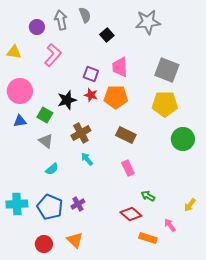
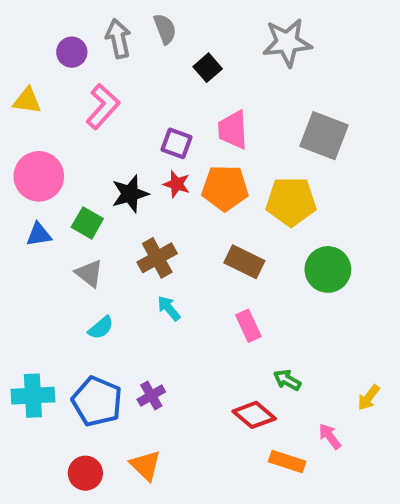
yellow pentagon: (165, 104) -> (291, 202), moved
green circle: (183, 139) -> (328, 269), moved

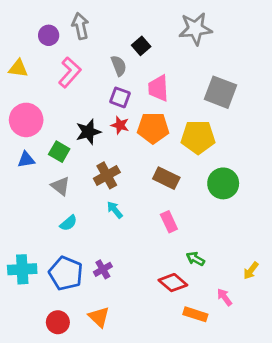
gray semicircle: (165, 29) -> (119, 66), moved

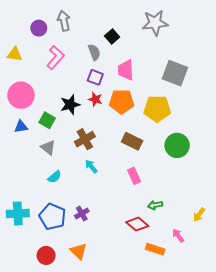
green arrow: (195, 259) -> (155, 205), turned -40

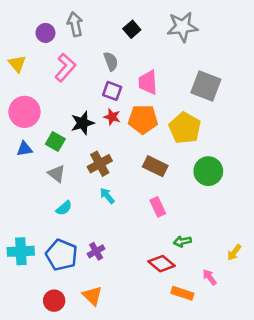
black square: (112, 36) -> (132, 29), moved
yellow triangle: (15, 54) -> (17, 64), turned 42
yellow pentagon: (157, 109) -> (185, 128), turned 30

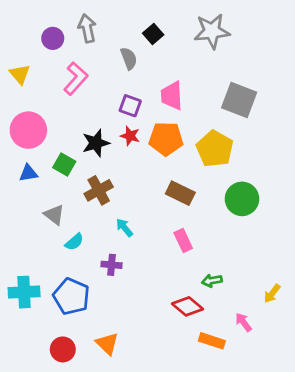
gray semicircle: (111, 61) -> (129, 58), moved
brown cross: (100, 164) -> (99, 190), moved
gray triangle: (57, 174) -> (54, 215), moved
purple cross: (96, 251) -> (112, 265), moved, turned 35

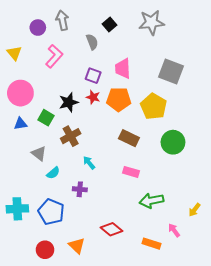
pink rectangle: (183, 240) -> (131, 172), turned -49
green arrow: (212, 281) -> (151, 201), size x1.6
red diamond: (188, 306) -> (112, 229), moved

